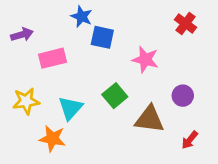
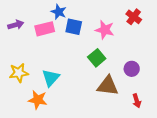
pink rectangle: (52, 58) -> (45, 29), moved
pink star: (145, 60) -> (105, 30), moved
green square: (115, 96) -> (97, 58), moved
red arrow: (190, 140) -> (137, 101), turned -56

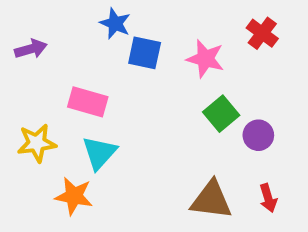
pink rectangle: (45, 29) -> (88, 102), moved, turned 30
green square: (97, 58) -> (221, 114), moved
brown triangle: (108, 86) -> (211, 200), moved

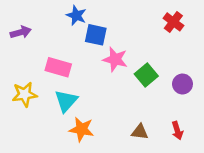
pink star: (205, 59) -> (115, 59), moved
purple circle: (258, 135) -> (182, 84), moved
orange star: (74, 196) -> (82, 129), moved
brown triangle: (211, 200) -> (140, 132), size x0.6

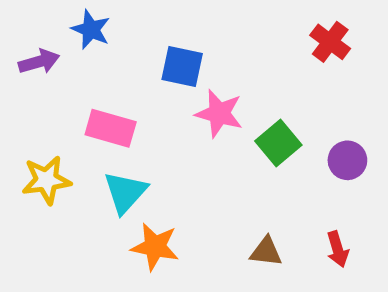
blue star: (76, 15) -> (91, 30), moved

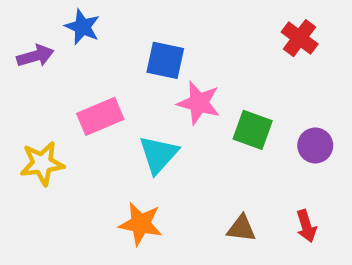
pink rectangle: (111, 128) -> (100, 116), turned -39
green square: (278, 143) -> (253, 130), turned -30
cyan triangle: (125, 192) -> (159, 154), moved

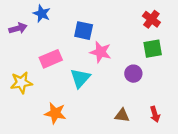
green square: (253, 130) -> (153, 49), moved, turned -30
purple circle: (315, 145) -> (133, 74), moved
orange star: (141, 224) -> (55, 113), moved

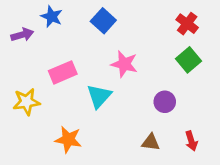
blue square: (84, 31) -> (103, 21), moved, turned 30
green square: (153, 49) -> (188, 60), turned -30
purple circle: (133, 74) -> (165, 102), moved

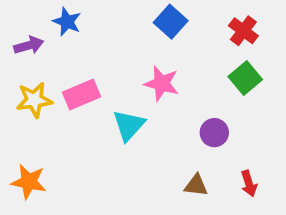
blue square: (103, 21) -> (171, 22), moved
yellow star: (26, 102) -> (34, 100), moved
orange star: (68, 139) -> (29, 182), moved

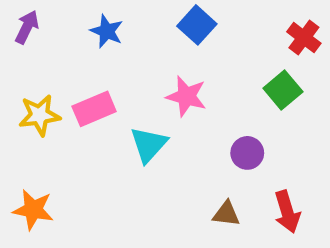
blue star: (67, 22) -> (107, 31), moved
red cross: (243, 31) -> (304, 38), moved
purple arrow: (29, 45) -> (27, 27), moved, turned -48
red arrow: (249, 184) -> (287, 212), size x1.4

